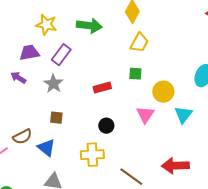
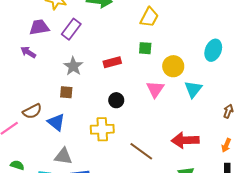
gray star: (53, 84) -> (73, 66), moved

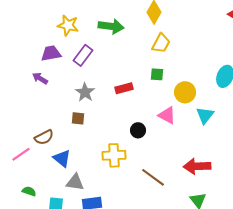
pink triangle: (155, 89) -> (167, 115), turned -36
black circle: (116, 100) -> (138, 130), moved
blue triangle: (56, 122) -> (62, 158), moved

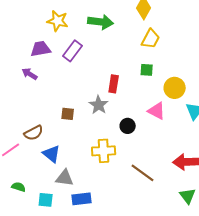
red rectangle: (124, 88) -> (114, 84), turned -66
gray star: (85, 92) -> (99, 105), moved

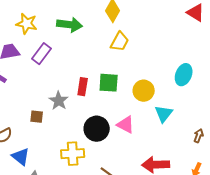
green square: (147, 70) -> (109, 83), moved, size x1.5
gray star: (99, 105) -> (59, 101), moved
pink triangle: (157, 111) -> (126, 125), moved
black circle: (128, 126) -> (97, 129), size x1.6

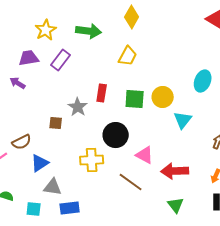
yellow star: (27, 24) -> (46, 30), turned 30
yellow trapezoid: (120, 42) -> (128, 56), moved
green square: (109, 83) -> (135, 99), moved
pink triangle: (126, 125) -> (145, 155), moved
blue triangle: (21, 157) -> (40, 163), turned 48

